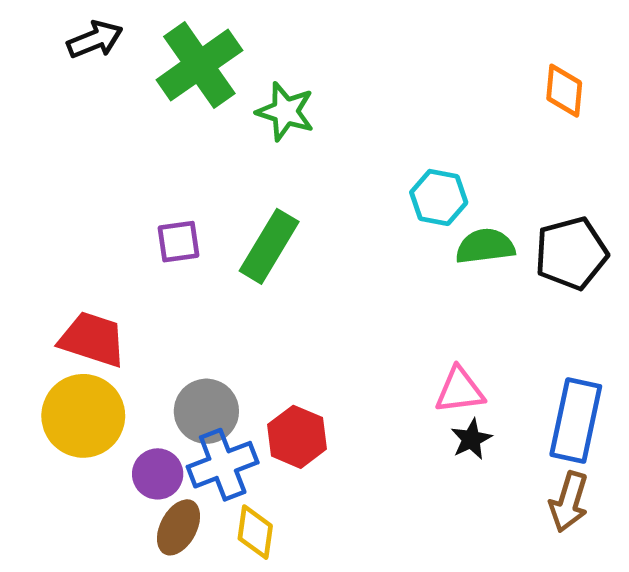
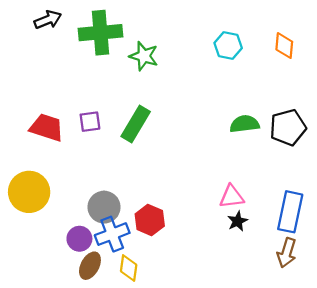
green cross: (199, 65) -> (101, 33), turned 30
cyan hexagon: (439, 197) -> (228, 46), moved
red trapezoid: (93, 339) -> (47, 127), moved
yellow circle: (83, 416) -> (29, 192), moved

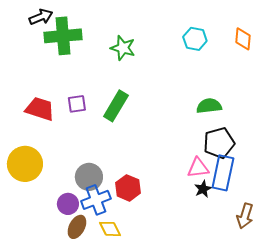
green cross: (101, 33) -> (63, 36), moved
black pentagon: (288, 127) -> (219, 143), moved
blue rectangle: (290, 212) -> (223, 173), moved
yellow diamond: (129, 268) -> (110, 229), turned -35

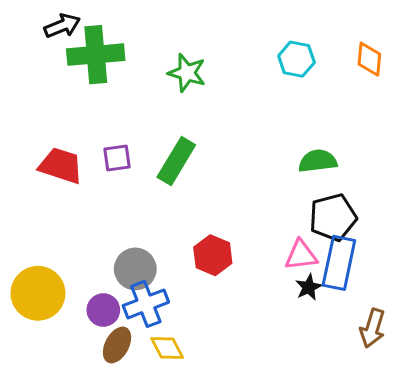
yellow circle: (25, 164) -> (38, 293), moved
red hexagon: (128, 188) -> (213, 255), moved

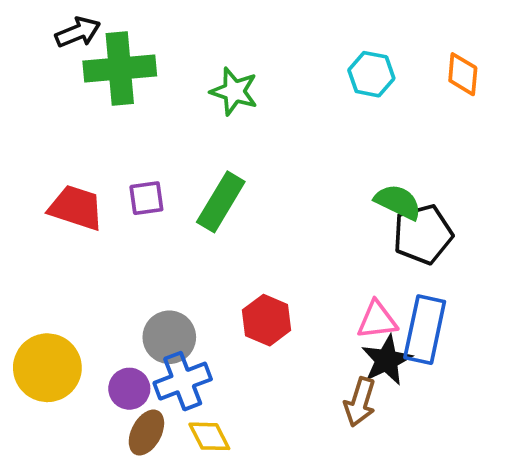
green semicircle: (318, 161) -> (398, 202), turned 33
black pentagon: (333, 217) -> (423, 234), moved
black star: (309, 287) -> (387, 360), size x1.5
brown arrow: (372, 328) -> (360, 402), moved

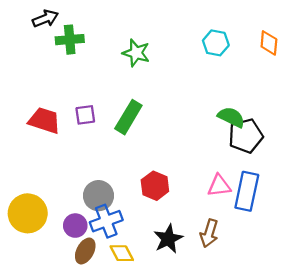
green cross: (120, 68) -> (70, 40), size x0.7
black star: (387, 360) -> (168, 239), moved

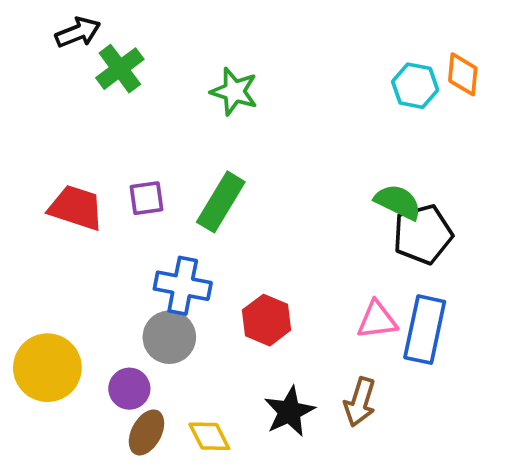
green cross: (70, 40) -> (120, 69), turned -32
cyan hexagon: (216, 43) -> (415, 86), moved
blue cross: (106, 221) -> (183, 286), moved, turned 32

